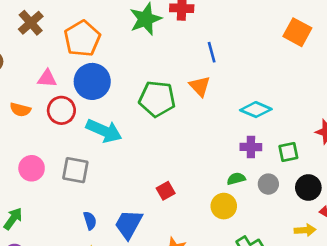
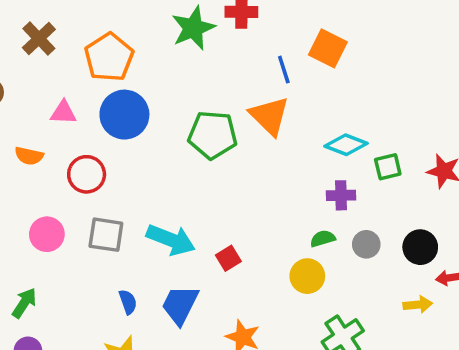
orange square: (297, 32) -> (328, 48), moved
orange triangle: (200, 86) -> (269, 116), size x1.4
red circle: (61, 110) -> (87, 174), moved
cyan arrow: (104, 131) -> (171, 240), moved
green square: (288, 152) -> (388, 167), moved

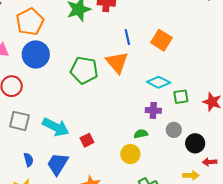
orange square: (328, 48) -> (161, 40), moved
gray circle: (366, 244) -> (174, 130), moved

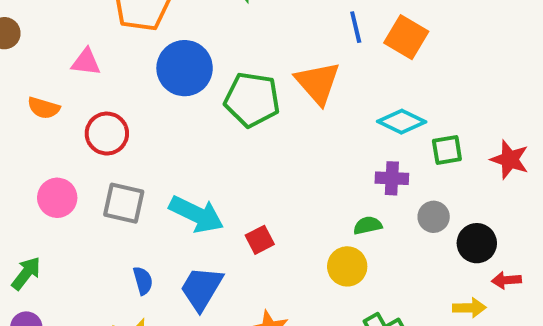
blue line: (127, 37) -> (356, 27), moved
blue circle: (36, 54) -> (185, 68), moved

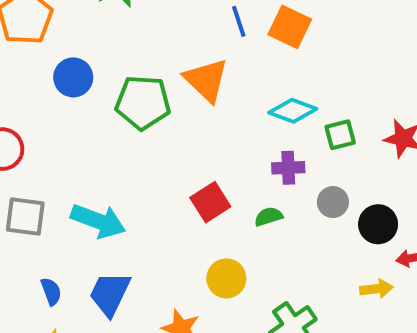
blue circle: (185, 68) -> (73, 77), size x0.7
red square: (260, 240) -> (210, 202), moved, size x1.4
yellow circle: (347, 266) -> (226, 278), moved

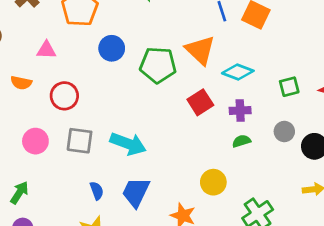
cyan diamond: (293, 111) -> (238, 72), moved
purple cross: (288, 168) -> (240, 110), moved
red square: (210, 202) -> (200, 102), moved

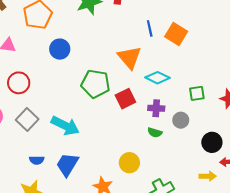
green pentagon: (158, 65) -> (96, 84), moved
gray circle: (284, 132) -> (181, 120), moved
gray square: (80, 141) -> (27, 119), turned 30
green semicircle: (241, 141) -> (155, 132), turned -152
blue semicircle: (97, 191) -> (37, 160), turned 104

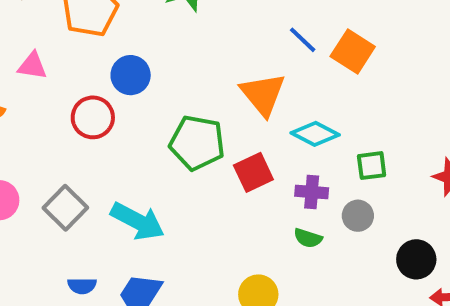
blue line: (150, 28) -> (303, 40), turned -35
red circle: (19, 83) -> (93, 117), moved
green square: (197, 93) -> (372, 166), moved

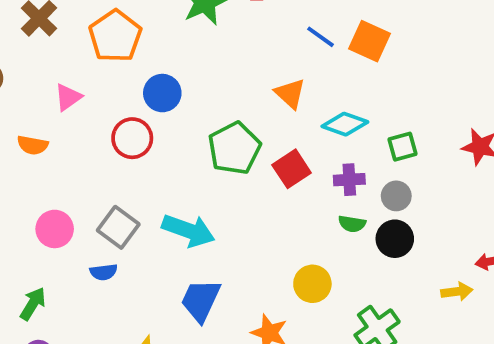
pink triangle: (32, 66) -> (68, 97), turned -36
orange triangle: (263, 94) -> (290, 94), size x0.7
green pentagon: (197, 143) -> (234, 148), turned -30
black circle: (416, 259) -> (395, 239), moved
blue semicircle: (82, 286) -> (104, 272), moved

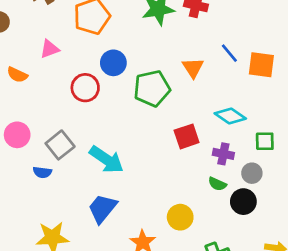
orange square: (370, 41) -> (261, 65), turned -32
orange triangle: (290, 94) -> (193, 68), moved
green pentagon: (234, 148) -> (152, 88), moved

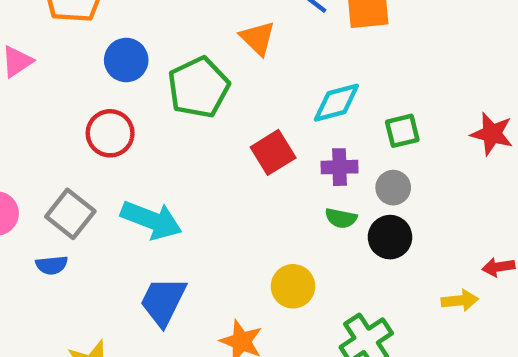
red circle: (85, 88) -> (110, 133), moved
cyan diamond: (230, 116) -> (336, 103), turned -36

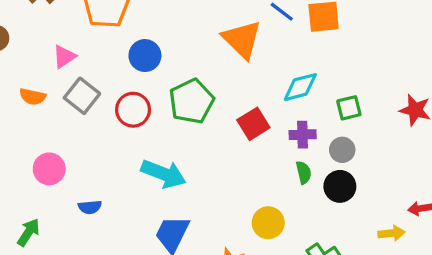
orange triangle: (258, 38) -> (242, 39), size x1.5
green pentagon: (199, 87) -> (191, 101), moved
gray square: (70, 214) -> (82, 96), moved
green semicircle: (341, 218) -> (304, 172), turned -115

